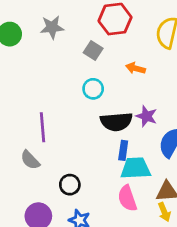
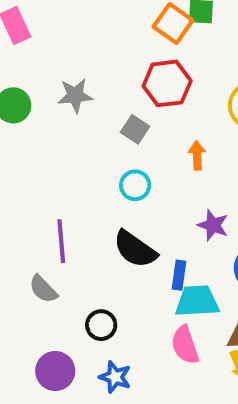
orange arrow: (136, 68) -> (197, 155), turned 72
black semicircle: (116, 122) -> (135, 249), moved, turned 40

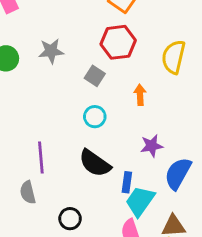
purple star: (213, 225) -> (152, 146), turned -30
gray semicircle: (43, 289) -> (28, 192), turned 30
cyan trapezoid: (197, 301) -> (140, 201), turned -52

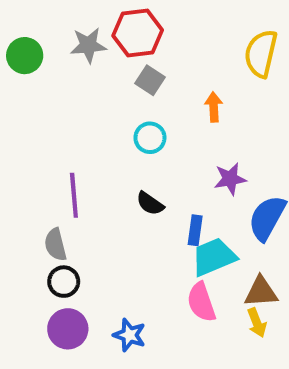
red hexagon: (118, 42) -> (138, 33), moved
black semicircle: (95, 163) -> (150, 204), size x0.6
cyan trapezoid: (140, 201) -> (214, 257), turned 32
black circle: (70, 219) -> (64, 282), moved

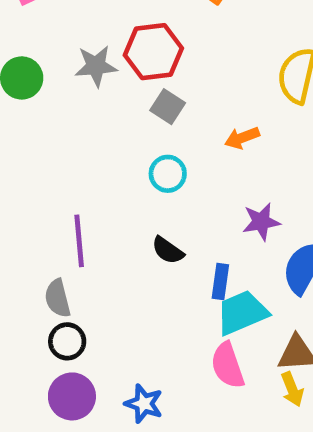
orange arrow: (214, 107) -> (242, 138), turned -108

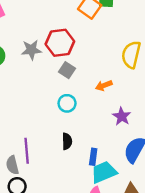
purple star: (261, 222) -> (122, 116), moved, turned -30
purple line: (79, 241) -> (27, 151), moved
black semicircle: (168, 250) -> (67, 141), turned -126

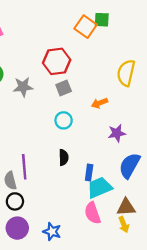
gray star: (31, 50) -> (23, 87), moved
gray square: (67, 70) -> (64, 88), turned 35
purple star: (122, 116) -> (117, 133), turned 30

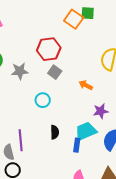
gray square: (64, 88) -> (55, 72), turned -32
orange arrow: (99, 103) -> (86, 85), turned 48
cyan circle: (64, 120) -> (43, 100), moved
cyan trapezoid: (99, 188) -> (86, 131), moved

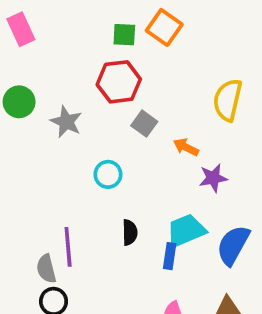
green square: (88, 13) -> (124, 35), moved
gray star: (20, 71) -> (66, 122), turned 30
gray square: (55, 72) -> (144, 124), moved
purple star: (101, 111) -> (213, 178), moved

